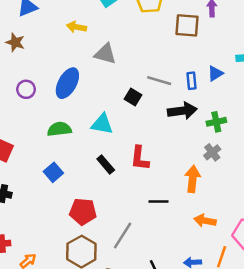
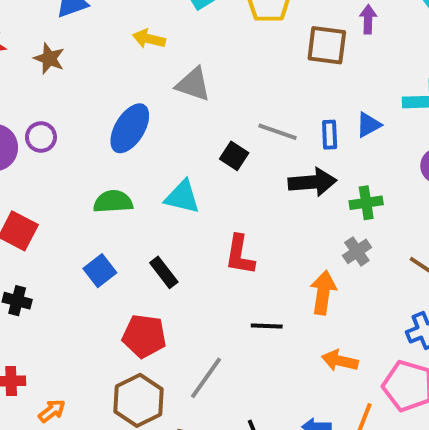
purple circle: (26, 89) -> (41, 137), moved
black rectangle: (106, 165) -> (164, 272), moved

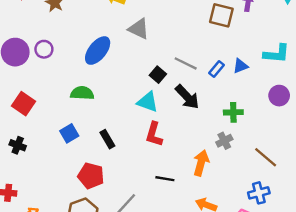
blue rectangle: (330, 135) -> (217, 69), turned 35
black arrow: (312, 182) -> (187, 97), moved, turned 44
cyan triangle: (182, 197) -> (148, 102), moved

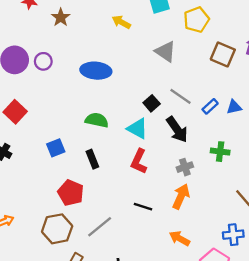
gray triangle: (139, 29) -> (165, 52), moved
blue ellipse: (98, 51) -> (96, 71), turned 48
green semicircle: (82, 93) -> (97, 120), moved
gray cross: (224, 141) -> (185, 167), moved

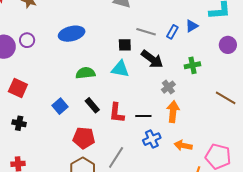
black square: (152, 103) -> (125, 45), turned -32
red L-shape: (139, 161) -> (117, 113), moved
black line: (143, 207) -> (143, 116), moved
blue cross: (233, 235) -> (152, 139), moved

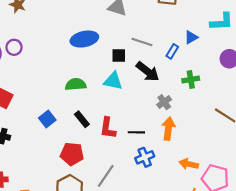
blue rectangle: (172, 32) -> (172, 51), moved
blue ellipse: (72, 34) -> (84, 39), moved
orange arrow: (183, 146) -> (189, 164), moved

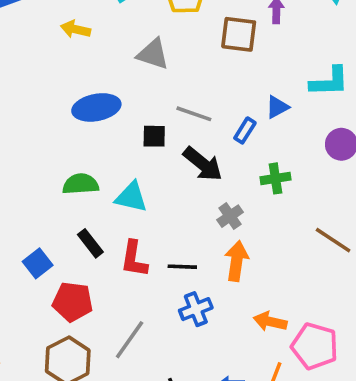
cyan triangle: (113, 81) -> (131, 197), moved
blue square: (47, 119) -> (38, 263), moved

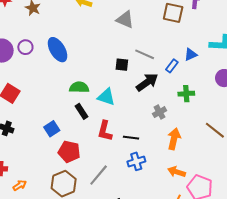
blue ellipse: (96, 107) -> (58, 50), moved, turned 65
black arrow: (203, 164) -> (147, 82), turned -80
black rectangle: (90, 243) -> (82, 111), moved
orange arrow: (237, 261) -> (174, 139), moved

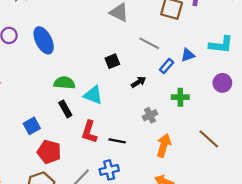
gray line: (145, 54) -> (149, 43), moved
black square: (122, 65) -> (112, 61), turned -32
black arrow: (147, 82) -> (139, 82), size x0.6
blue cross: (136, 161) -> (109, 170), moved

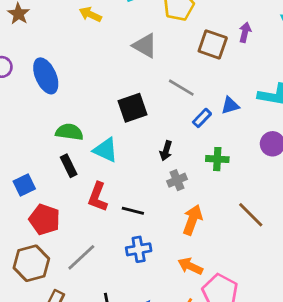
black square: (112, 61) -> (133, 108), size x1.5
black arrow: (139, 82) -> (166, 151), moved, turned 136
blue cross: (109, 170) -> (139, 249), moved

